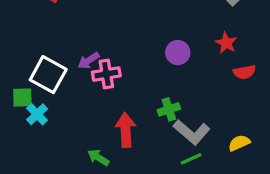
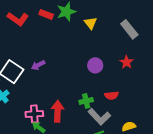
red semicircle: (244, 72) -> (112, 95), moved
pink cross: (106, 74) -> (34, 114), moved

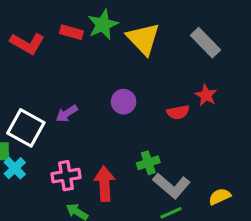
yellow triangle: (91, 23) -> (143, 39), size x1.6
purple circle: (95, 65) -> (124, 102), moved
red semicircle: (112, 95) -> (178, 112), moved
pink cross: (34, 114) -> (66, 176), moved

